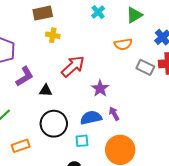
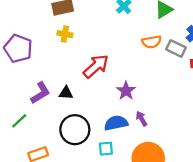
yellow cross: (53, 35) -> (65, 34), moved
gray rectangle: (145, 67) -> (176, 48), moved
purple L-shape: (25, 76) -> (40, 93), moved

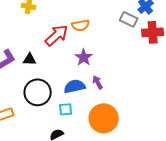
orange semicircle: (152, 42) -> (81, 25), moved

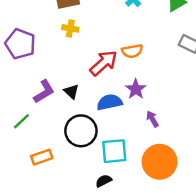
black triangle: (30, 59) -> (71, 92), turned 40
blue semicircle: (75, 86) -> (110, 102), moved
cyan square: (66, 109) -> (114, 151), size x1.6

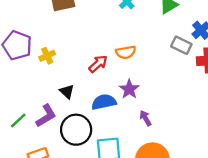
yellow cross: (70, 28) -> (47, 56), moved, turned -35
red arrow: (104, 63) -> (98, 64), size x0.7
purple L-shape: (44, 92) -> (46, 116), moved

